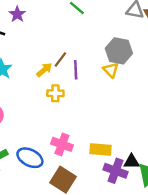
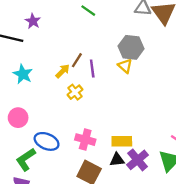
yellow cross: (55, 93) -> (75, 92), turned -35
blue ellipse: (30, 158) -> (47, 141), moved
black triangle: (132, 162) -> (117, 160), moved
purple cross: (115, 171) -> (138, 160), turned 35

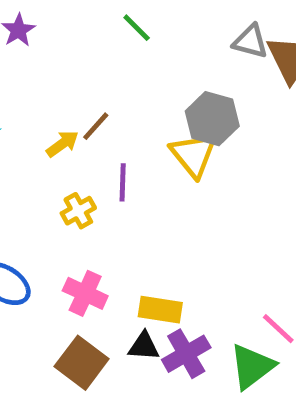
yellow triangle: (125, 66) -> (193, 155), size x1.5
purple line: (92, 69) -> (123, 182), moved
yellow cross: (75, 92) -> (78, 211), moved

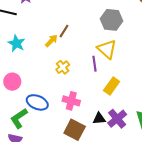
yellow triangle: (193, 155) -> (107, 49), moved
purple line: (123, 182) -> (95, 64), moved
yellow rectangle: (160, 310) -> (112, 86), moved, turned -54

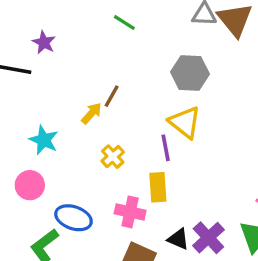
cyan star: (16, 43) -> (44, 140), moved
yellow rectangle: (112, 86) -> (158, 187), moved, turned -36
black triangle: (99, 119) -> (178, 239), turned 32

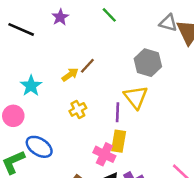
purple star: (44, 42) -> (60, 17), moved
yellow rectangle: (158, 187) -> (119, 141), moved
pink cross: (130, 212) -> (104, 154), moved

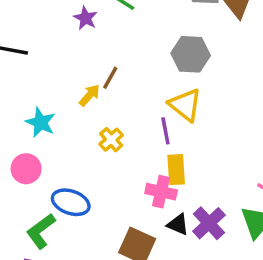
purple star: (60, 17) -> (85, 18), moved

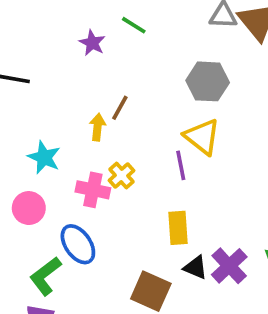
yellow arrow: (90, 95) -> (97, 127), turned -35
yellow rectangle: (176, 170) -> (178, 228), moved
pink cross: (161, 192) -> (93, 190), moved
blue ellipse: (71, 202) -> (78, 244), turned 36

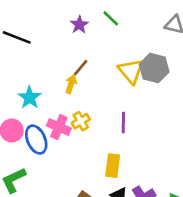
brown line: (120, 108) -> (81, 68), moved
yellow triangle: (202, 137) -> (131, 71), moved
blue ellipse: (78, 244) -> (36, 140), moved

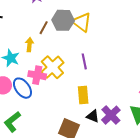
gray hexagon: (154, 68) -> (63, 20), moved
yellow arrow: (71, 84) -> (29, 45), moved
yellow cross: (81, 121) -> (52, 67), size x1.6

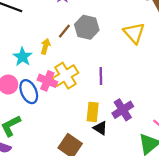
yellow triangle: (82, 22) -> (134, 33), moved
purple cross: (111, 115) -> (123, 110), moved
black triangle: (93, 116) -> (100, 128), moved

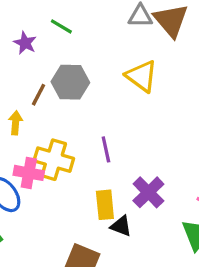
yellow cross: (65, 76) -> (54, 160), turned -30

